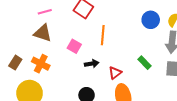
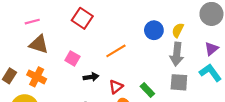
pink line: (45, 12) -> (32, 22), moved
orange line: (103, 35) -> (116, 51), moved, turned 54
green rectangle: (145, 63) -> (147, 90), moved

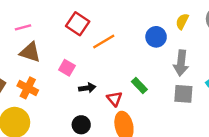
yellow semicircle: (178, 30) -> (182, 21), moved
orange line: (116, 51) -> (104, 42), moved
red triangle: (116, 87) -> (114, 99), turned -32
green rectangle: (147, 90) -> (139, 86), moved

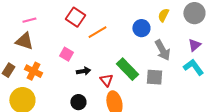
brown triangle: (30, 52) -> (24, 41), moved
gray arrow: (181, 63) -> (162, 50), turned -35
green rectangle: (139, 86) -> (127, 69), size x1.6
gray square: (183, 94) -> (154, 77), moved

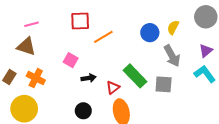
yellow semicircle: (163, 15) -> (173, 27), moved
red square: (75, 17) -> (80, 21), turned -36
red triangle: (106, 80) -> (113, 88), turned 32

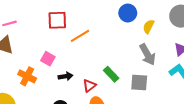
blue circle: (150, 33) -> (128, 13), moved
green rectangle: (135, 76) -> (111, 74), size x0.7
orange cross: (36, 78) -> (27, 76), moved

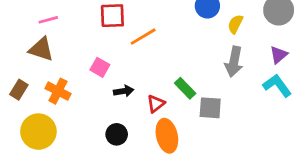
gray arrow: (147, 55) -> (234, 62), turned 40
orange cross: (27, 76) -> (58, 91), moved
gray square: (139, 83) -> (210, 108), moved

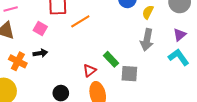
pink square: (100, 67) -> (40, 29), moved
black arrow: (124, 91) -> (40, 53), moved

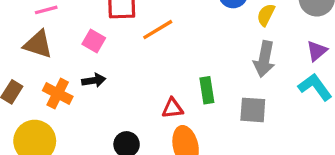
green rectangle: (111, 59) -> (207, 90), turned 35
red triangle: (89, 71) -> (172, 108), turned 32
gray square: (129, 74) -> (253, 110), moved

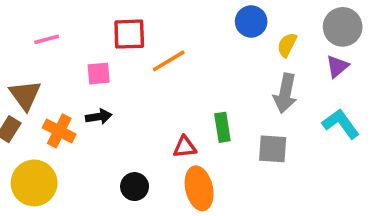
pink square: (94, 41) -> (99, 74), turned -35
brown triangle: (38, 44) -> (25, 95), moved, turned 36
purple triangle: (317, 51) -> (337, 66), moved

